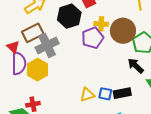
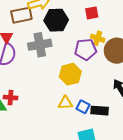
black hexagon: (69, 16) -> (56, 20), moved
brown rectangle: (33, 33) -> (21, 15), moved
yellow hexagon: (37, 70) -> (70, 74), moved

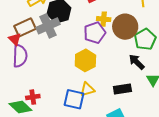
brown rectangle: (21, 15) -> (25, 27), moved
gray cross: (40, 45) -> (48, 26), moved
blue square: (83, 107) -> (74, 99), moved, size x1.5

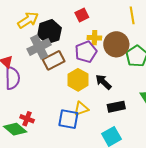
brown rectangle: (25, 27) -> (54, 60), moved
black arrow: (137, 62) -> (103, 82), moved
red cross: (33, 97) -> (27, 119), turned 32

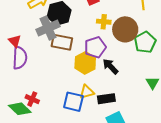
purple pentagon: (86, 52) -> (95, 47), moved
brown rectangle: (54, 60) -> (62, 42), turned 35
black rectangle: (116, 107) -> (106, 99), moved

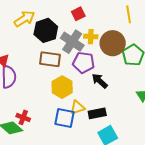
gray cross: (48, 28) -> (72, 42), moved, turned -30
purple pentagon: (95, 47) -> (84, 63), turned 30
yellow hexagon: (85, 63) -> (62, 87), moved

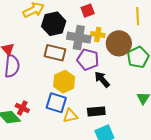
gray cross: (72, 42) -> (79, 38), turned -30
yellow triangle: (77, 107) -> (70, 116), moved
blue square: (65, 118) -> (56, 103), moved

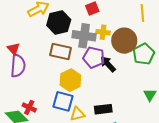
black arrow: (102, 79) -> (108, 64), moved

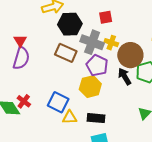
black arrow: (108, 64) -> (125, 76), moved
yellow hexagon: (70, 80) -> (90, 87), moved

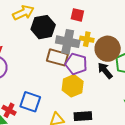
red square: (106, 17) -> (77, 15), turned 32
brown rectangle: (66, 53) -> (57, 57), moved
blue square: (58, 102) -> (30, 102), moved

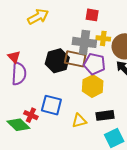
black hexagon: (43, 27) -> (57, 61), moved

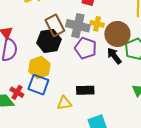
brown rectangle: (75, 59) -> (55, 25), moved, turned 45
yellow hexagon: (93, 86) -> (39, 68), moved
black rectangle: (105, 115) -> (85, 90), moved

